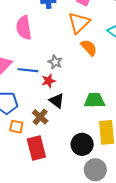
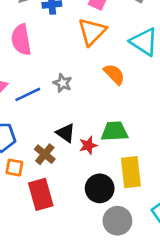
orange semicircle: (89, 48) -> (114, 74), moved
blue line: (28, 70) -> (28, 94), turned -30
red star: (49, 81) -> (88, 145), moved

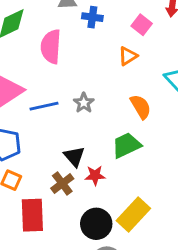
orange triangle: (92, 32) -> (128, 56), size x0.6
green trapezoid: (114, 131) -> (126, 145), moved, turned -36
brown cross: (45, 154) -> (62, 183), moved
yellow rectangle: (131, 172) -> (133, 215), turned 36

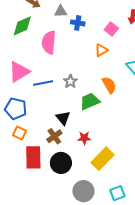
green trapezoid: (126, 145) -> (90, 101), moved
red star: (95, 175) -> (84, 138), moved
black circle: (96, 224) -> (61, 163), moved

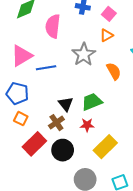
pink square: (111, 29) -> (109, 14), moved
gray star: (70, 81) -> (84, 54), moved, size x1.6
green trapezoid: (90, 101) -> (92, 102), moved
red rectangle: (33, 157) -> (34, 144), turned 45

